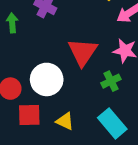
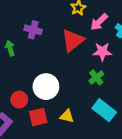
red triangle: (83, 52) -> (73, 40), moved, turned 30

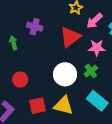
white circle: (46, 87) -> (65, 74), moved
red circle: (19, 100) -> (20, 79), moved
yellow triangle: (67, 116) -> (64, 105), size x1.5

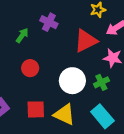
green arrow: (13, 43) -> (22, 35), turned 40
red circle: (20, 79) -> (30, 68), moved

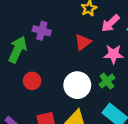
green arrow: (22, 35) -> (18, 49), size x1.6
red triangle: (86, 41) -> (83, 42), size x0.7

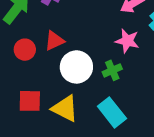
red triangle: (83, 42) -> (54, 41), moved

